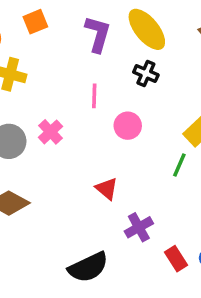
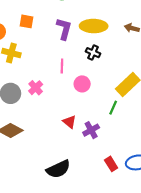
orange square: (35, 22) -> (26, 21), turned 32
yellow ellipse: (147, 29) -> (94, 26), turned -50
purple cross: (139, 227) -> (91, 130), moved

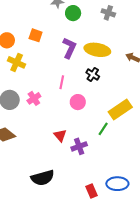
red rectangle: (111, 164) -> (92, 191), moved

